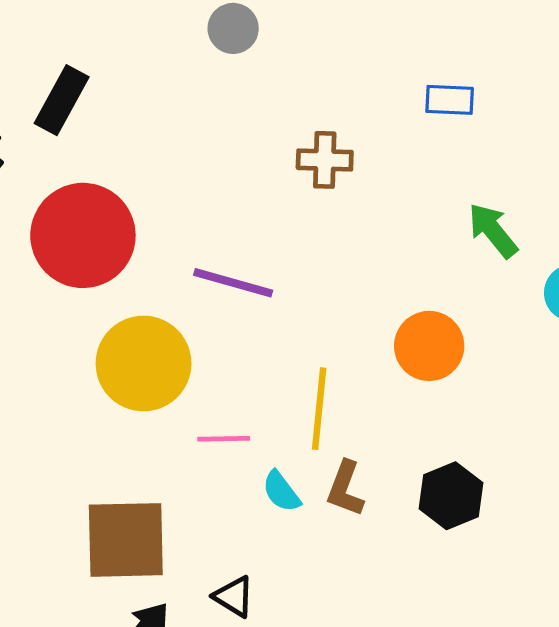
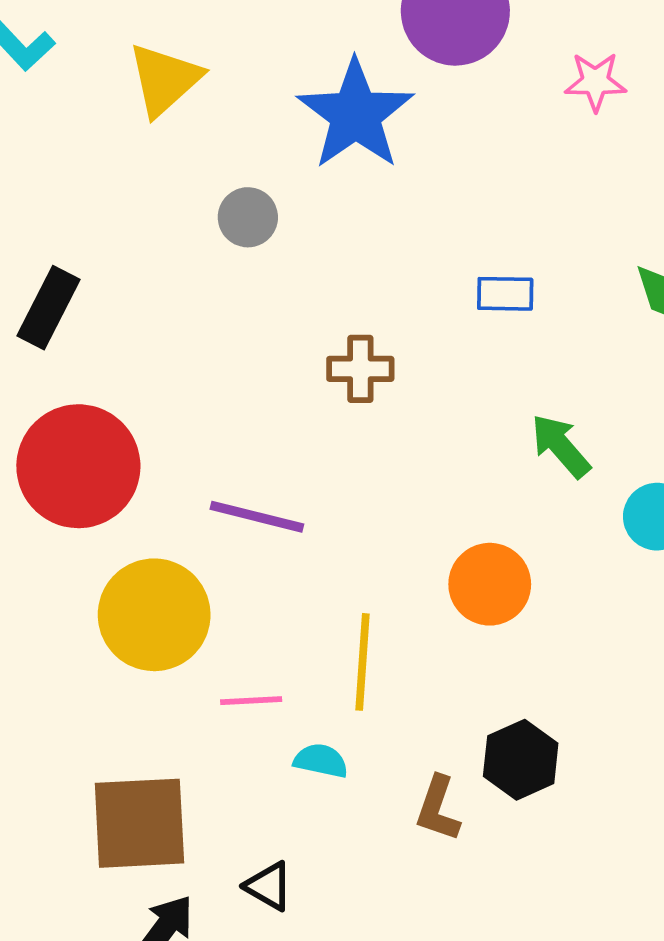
brown L-shape: (345, 489) -> (438, 809), moved
cyan semicircle: (281, 492) -> (321, 761), turned 141

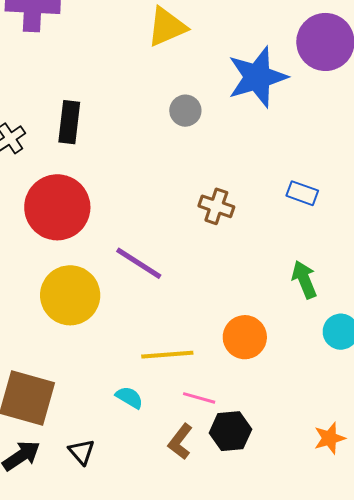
black rectangle: (49, 308) -> (69, 122), turned -39
yellow line: (362, 662) -> (167, 355), turned 63
pink line: (251, 701) -> (199, 398), moved

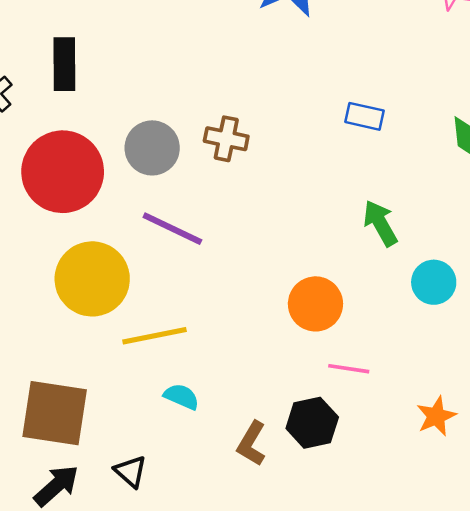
gray circle: (185, 111) -> (152, 148), moved, size x1.4
brown cross: (216, 206) -> (226, 139), moved
yellow line: (167, 355) -> (154, 336), moved
pink line: (199, 398) -> (349, 369), moved

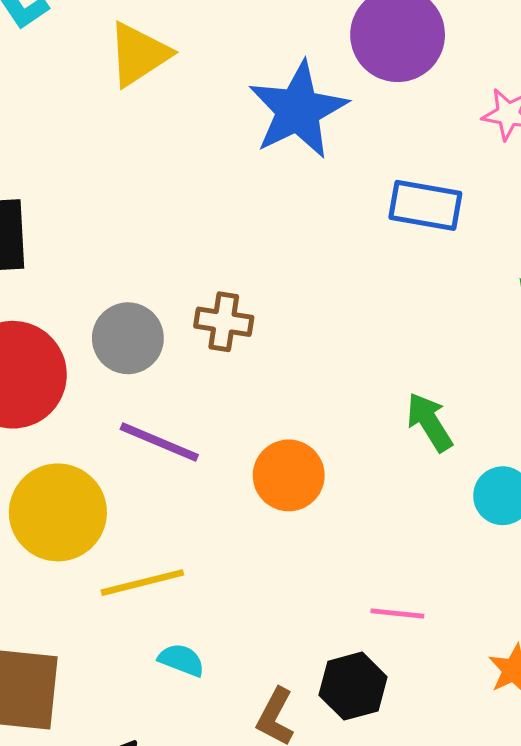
blue rectangle: (365, 116) -> (425, 205), moved, size x1.4
orange circle: (315, 304) -> (289, 475), moved

